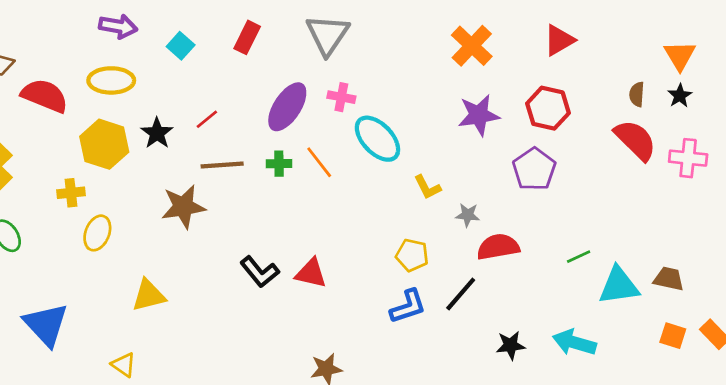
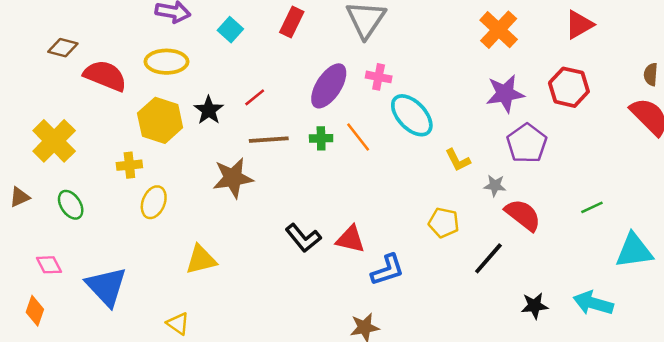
purple pentagon: (534, 169) -> (527, 143), moved
red semicircle: (498, 247) -> (523, 215), turned 48
green line: (579, 257) -> (592, 207), moved
blue L-shape: (408, 306) -> (388, 270), moved

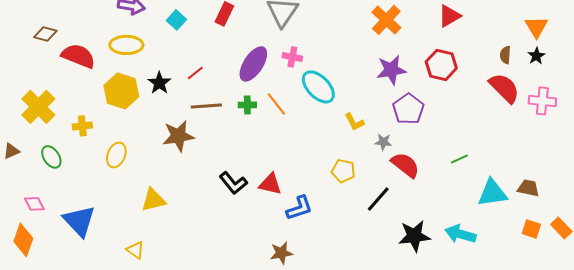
yellow cross: (129, 165) -> (82, 126), moved
black star: (534, 306) -> (414, 236), size x1.5
orange diamond: (35, 311) -> (23, 240), size x1.4

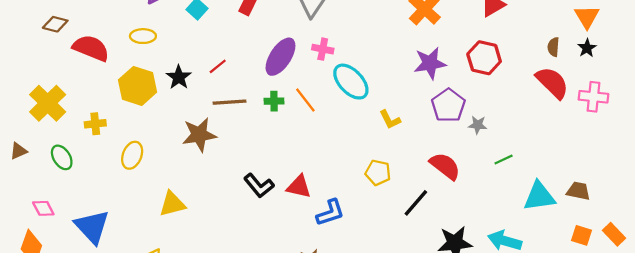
yellow ellipse: (126, 45) -> (143, 36), size x0.7
gray star: (383, 142) -> (478, 125), moved

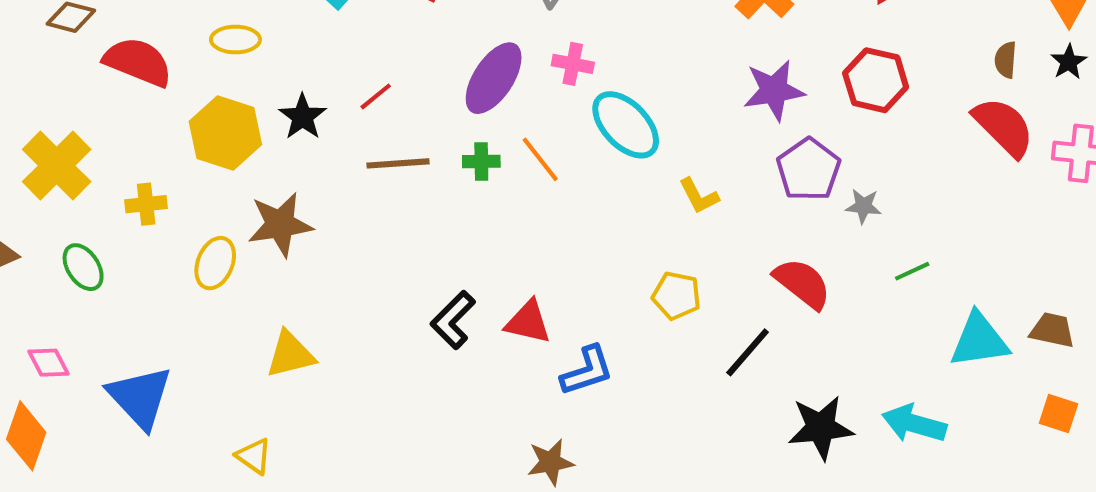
brown star: (199, 135) -> (280, 224), moved
black L-shape: (259, 186) -> (453, 320), turned 84

